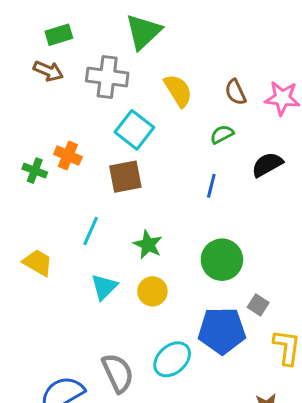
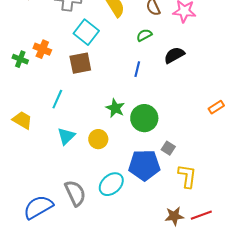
green star: (148, 245) -> (115, 108), moved

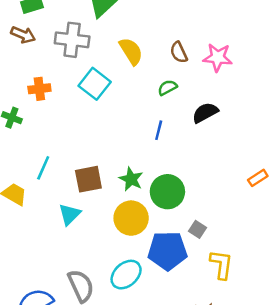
orange cross: (42, 49) -> (39, 89), moved, turned -30
brown square: (80, 63) -> (88, 179), moved
cyan line: (57, 99) -> (43, 168), moved
yellow circle: (98, 139) -> (131, 218), moved, size x1.4

